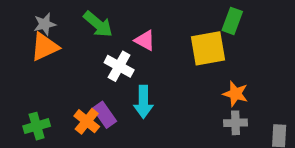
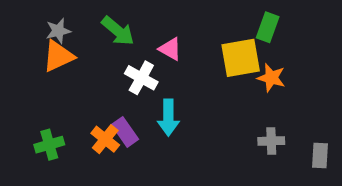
orange star: (235, 94) -> (271, 78), moved

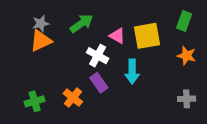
green arrow: (118, 31) -> (82, 23), turned -75
yellow square: (241, 58) -> (147, 36), moved
cyan arrow: (168, 118) -> (132, 72), moved
purple rectangle: (125, 132) -> (99, 83), moved

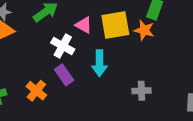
orange star: (187, 56) -> (144, 30), moved
gray cross: (187, 99) -> (142, 91), moved

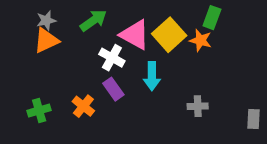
pink triangle: (84, 25) -> (135, 35), size x1.6
yellow square: (115, 25) -> (169, 35), turned -32

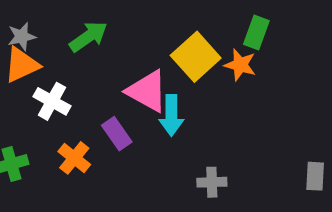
pink triangle: (135, 35) -> (147, 91), moved
white cross: (112, 58) -> (52, 101), moved
gray cross: (198, 106) -> (212, 182), moved

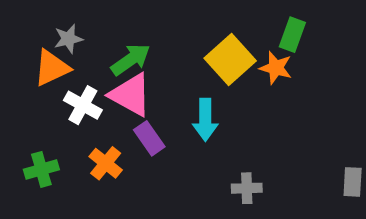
gray star: (22, 37) -> (68, 39), moved
green arrow: (88, 37) -> (131, 60), moved
pink triangle: (147, 91) -> (131, 95), moved

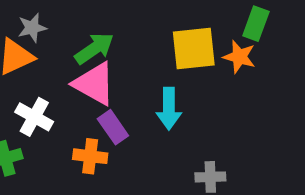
yellow square: (230, 60) -> (194, 48), turned 36
white cross: (83, 105) -> (34, 117), moved
orange cross: (106, 163) -> (90, 156), moved, turned -32

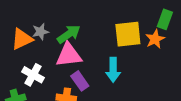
gray star: (32, 28) -> (40, 32), moved
orange star: (239, 57) -> (155, 39), turned 30
pink triangle: (94, 84) -> (69, 55), turned -36

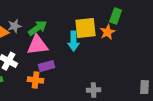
cyan arrow: (113, 70) -> (74, 41), moved
purple rectangle: (80, 81) -> (47, 66), turned -70

